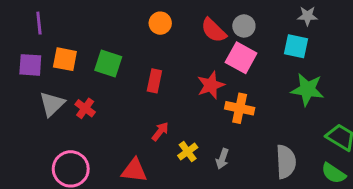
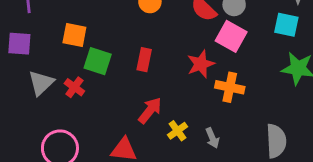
orange square: (65, 59) -> (74, 35), moved
green square: (108, 64) -> (98, 61), moved
red arrow: (160, 131) -> (150, 110), size x1.4
gray arrow: (222, 159) -> (212, 138), turned -42

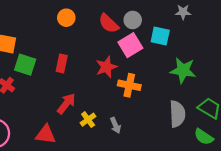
cyan square: (286, 25) -> (160, 36), moved
pink square: (231, 36) -> (130, 45), turned 30
gray semicircle: (276, 141) -> (177, 114), moved

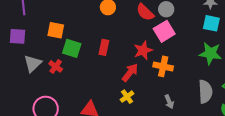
cyan square: (160, 36) -> (211, 23), moved
red arrow: (66, 104) -> (130, 73), moved
gray arrow: (116, 125) -> (169, 102), moved

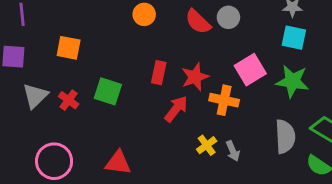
pink square: (164, 31) -> (250, 70), moved
red rectangle: (104, 47) -> (159, 73), moved
green square: (72, 48) -> (108, 91), moved
yellow cross: (127, 97) -> (207, 145), moved

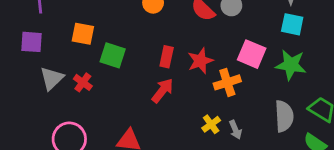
pink square: (250, 70) -> (252, 54), turned -36
green square: (108, 91) -> (113, 55), moved
orange cross: (224, 100) -> (227, 82), turned -30
red arrow: (176, 109) -> (162, 91), moved

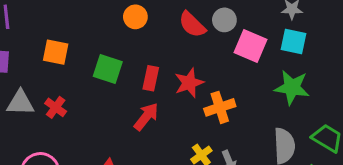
pink square: (252, 54) -> (251, 46), moved
green square: (113, 55) -> (108, 69), moved
gray triangle: (52, 78) -> (20, 103), turned 45

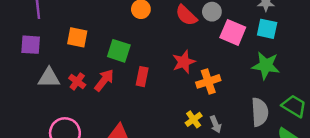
red rectangle: (151, 78) -> (142, 77), moved
red arrow: (146, 117) -> (104, 80), moved

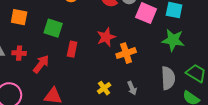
red arrow: (104, 80) -> (41, 64), moved
red cross: (77, 81) -> (19, 53), turned -32
yellow cross: (194, 119) -> (104, 88), moved

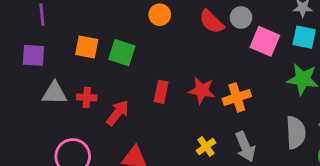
green square: (53, 28) -> (122, 53), moved
red star: (106, 37) -> (202, 90), moved, turned 30
gray arrow: (132, 88) -> (245, 147), size x1.5

